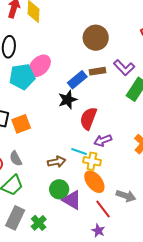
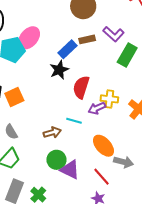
yellow cross: (92, 161) -> (109, 99), moved
orange ellipse: (94, 182) -> (103, 146), moved

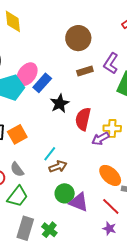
purple L-shape: (113, 34) -> (111, 63), turned 85
blue rectangle: (67, 49) -> (42, 83), moved
cyan line: (74, 121) -> (50, 154), moved, turned -63

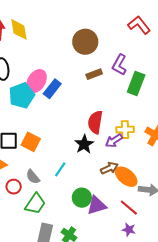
black star: (60, 103) -> (84, 144), moved
orange square: (17, 134) -> (31, 142), turned -30
cyan line: (50, 154) -> (60, 169), moved
brown arrow: (58, 167) -> (109, 168), moved
purple triangle: (79, 202) -> (97, 205), turned -35

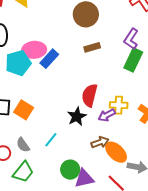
purple L-shape: (119, 65) -> (131, 39), moved
pink ellipse: (37, 81) -> (34, 50), turned 50

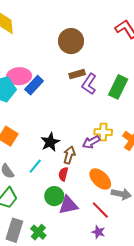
purple L-shape: (131, 39) -> (89, 84), moved
red semicircle: (90, 95) -> (63, 174), moved, size x0.6
black star: (77, 116) -> (50, 142), moved
brown arrow: (100, 142) -> (69, 155), moved, turned -54

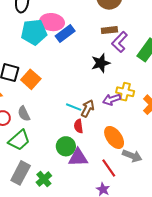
black star: (50, 142) -> (101, 63), moved
cyan line: (35, 166) -> (74, 107), moved, turned 63
red semicircle: (63, 174) -> (78, 126), turned -32

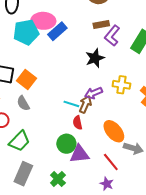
purple arrow: (112, 99) -> (94, 93), moved
gray semicircle: (24, 114) -> (23, 103), moved
green cross: (44, 179) -> (58, 179), moved

